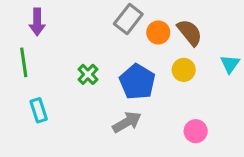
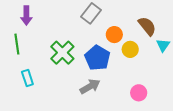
orange circle: (158, 32) -> (114, 35), moved
brown semicircle: (190, 32) -> (147, 26), moved
green cross: (88, 74) -> (62, 53), size x1.6

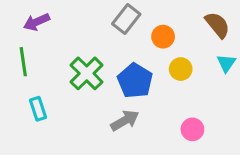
purple arrow: (26, 15) -> (36, 22), turned 66
brown semicircle: (147, 26) -> (217, 25), moved
orange circle: (114, 35) -> (163, 37), moved

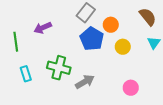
purple arrow: (36, 22) -> (43, 28), moved
green cross: (87, 73) -> (59, 68), moved, turned -30
blue pentagon: (135, 81) -> (92, 39), moved

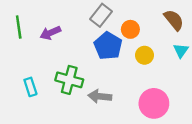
green line: (16, 42) -> (19, 27), moved
gray arrow: (85, 82) -> (100, 96), turned -144
pink circle: (131, 88) -> (154, 103), size x1.6

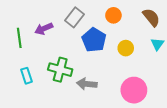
gray rectangle: (101, 15) -> (75, 17), moved
green line: (19, 27) -> (19, 38), moved
orange circle: (130, 29) -> (113, 15), moved

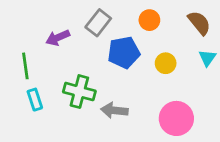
green line: (19, 38) -> (25, 66), moved
blue pentagon: (94, 40) -> (124, 52), turned 30

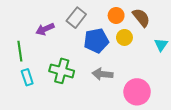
brown semicircle: (199, 23) -> (141, 18), moved
yellow circle: (166, 63) -> (124, 37), moved
gray arrow: (114, 110) -> (102, 74), moved

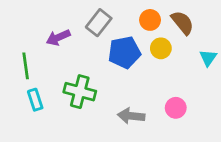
gray arrow: (102, 74) -> (131, 116), moved
pink circle: (137, 92) -> (176, 108), moved, size x0.6

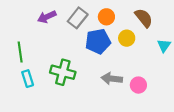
orange circle: (150, 20) -> (106, 17), moved
purple arrow: (58, 38) -> (47, 17), moved
gray arrow: (131, 116) -> (112, 79), moved

